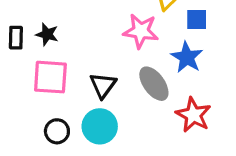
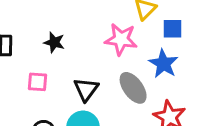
black star: (47, 34) -> (54, 42), moved
pink square: (50, 77) -> (37, 82), size x0.6

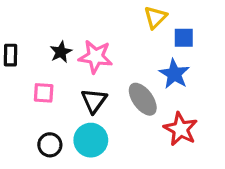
pink star: (121, 39) -> (96, 57), moved
black star: (54, 42) -> (61, 52), turned 30

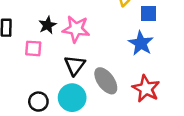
pink square: (44, 93) -> (33, 48), moved
gray ellipse: (143, 99) -> (106, 81), moved

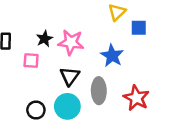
blue star: (141, 43) -> (112, 56), moved
gray ellipse: (106, 81) -> (99, 91), turned 35

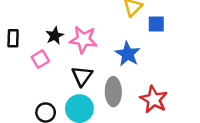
pink square: (31, 60) -> (40, 59), turned -35

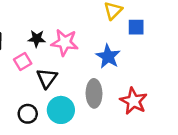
black star: (55, 36) -> (37, 39), turned 30
black triangle: (82, 76) -> (47, 78), moved

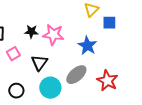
pink square: (23, 62) -> (13, 54), moved
gray ellipse: (94, 93) -> (76, 75), turned 50
black circle: (28, 114) -> (16, 91), moved

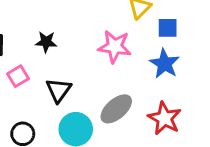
pink star: (53, 35) -> (115, 47), moved
blue star: (87, 46) -> (165, 64), moved

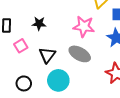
gray ellipse: (116, 109) -> (80, 54), moved, turned 70

